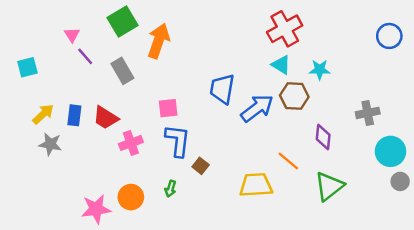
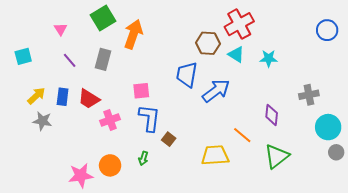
purple line: (85, 56) -> (70, 60), moved
gray rectangle: (122, 71) -> (103, 59), turned 45
brown hexagon: (294, 96) -> (208, 43), moved

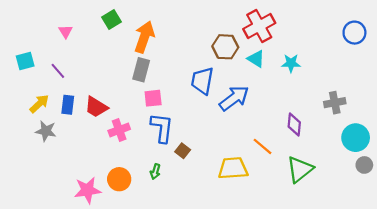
green square: (103, 18) -> (112, 19), size x0.7
gray rectangle: (103, 59) -> (141, 70), moved
purple line: (70, 60) -> (58, 71), moved

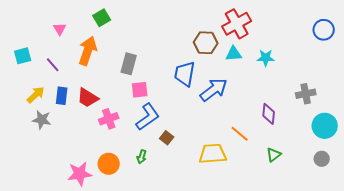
orange arrow: (144, 37) -> (88, 51), moved
cyan triangle: (256, 59) -> (234, 54), turned -36
blue L-shape: (162, 128) -> (148, 117), turned 48
gray circle: (364, 165) -> (322, 159), moved
green triangle: (300, 169) -> (274, 155), size x0.6

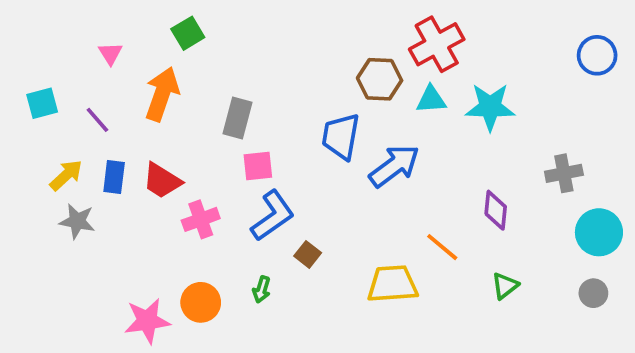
cyan star: (266, 58) -> (490, 107), size x1.5

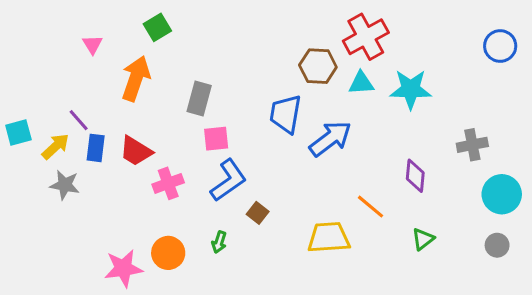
cyan square: (42, 103) -> (18, 132), moved
purple line: (97, 120) -> (79, 120), moved

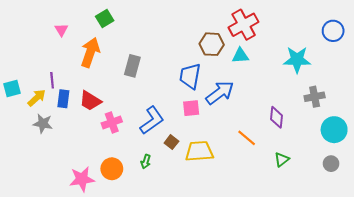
cyan star: (411, 89) -> (297, 60), moved
purple line: (79, 120) -> (52, 80), turned 35
pink square: (216, 139) -> (191, 108), moved
yellow trapezoid: (329, 237) -> (199, 151), moved

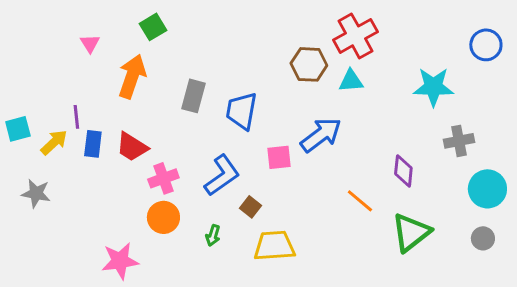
blue trapezoid: (190, 76) -> (241, 111), moved
gray star: (43, 123) -> (36, 193), moved
yellow trapezoid: (199, 151) -> (274, 246), moved
green triangle: (282, 160) -> (411, 232), size x1.8
orange circle: (112, 169) -> (163, 217), moved

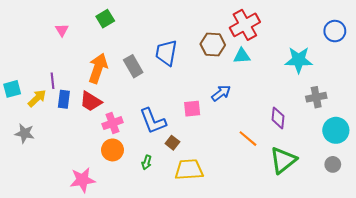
orange arrow: (132, 76) -> (98, 68), moved
gray rectangle: (193, 96) -> (133, 66), turned -45
blue trapezoid: (241, 111) -> (166, 53), moved
blue arrow: (321, 135) -> (221, 93), size x0.7
blue L-shape: (222, 175) -> (153, 121), turned 104

